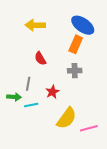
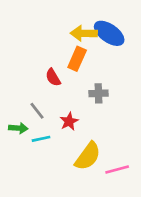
yellow arrow: (35, 25) -> (84, 33), moved
orange rectangle: (76, 44) -> (77, 59), moved
gray line: (28, 84) -> (37, 111), turned -48

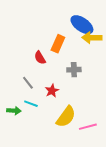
yellow arrow: (84, 33) -> (92, 38), moved
green arrow: (18, 128) -> (14, 111), moved
cyan line: (41, 139) -> (31, 104), turned 32

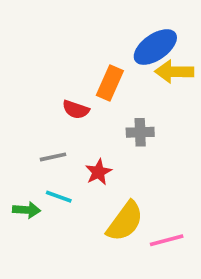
blue ellipse: (82, 25) -> (155, 47), turned -70
red semicircle: (40, 58) -> (76, 110), turned -40
gray line: (28, 83) -> (53, 157), turned -64

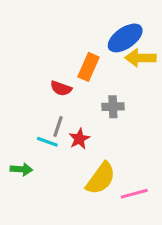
gray line: (53, 157) -> (58, 127), moved, turned -60
cyan line: (59, 197) -> (47, 142), moved

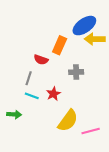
gray line: (58, 127) -> (29, 78), moved

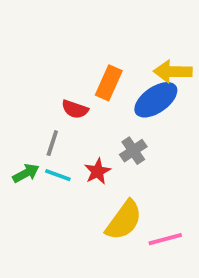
blue ellipse: (84, 26) -> (156, 100), moved
gray cross: (76, 72) -> (133, 151), moved, turned -32
green arrow: (14, 114) -> (26, 173), moved, turned -32

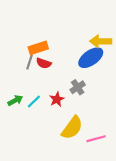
orange rectangle: (109, 83) -> (38, 48), moved, turned 48
gray line: (52, 143) -> (29, 62), moved
cyan line: (58, 175) -> (34, 101), turned -64

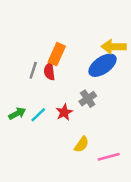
orange rectangle: (38, 48) -> (57, 54), moved, turned -48
red semicircle: (44, 63) -> (49, 71), turned 64
yellow semicircle: (72, 128) -> (81, 144), size x0.6

